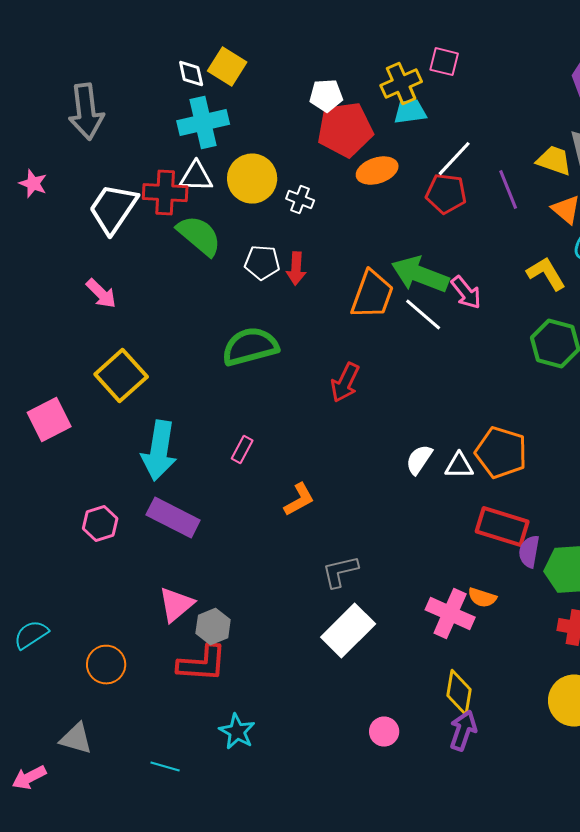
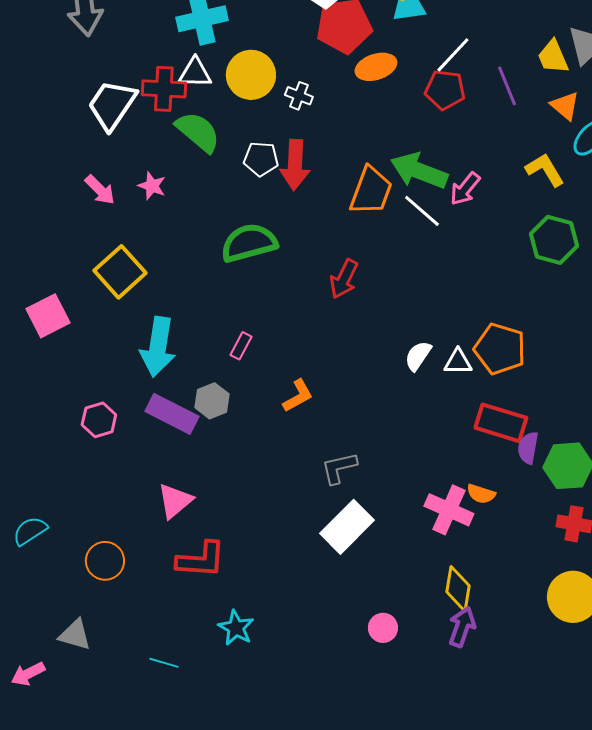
yellow trapezoid: (554, 161) -> (553, 57), turned -132
pink star: (33, 184) -> (152, 186), moved
red arrow: (296, 269) -> (295, 165), size x1.5
pink arrow: (466, 293) -> (465, 189), turned 78
gray hexagon: (213, 627) -> (212, 401), moved

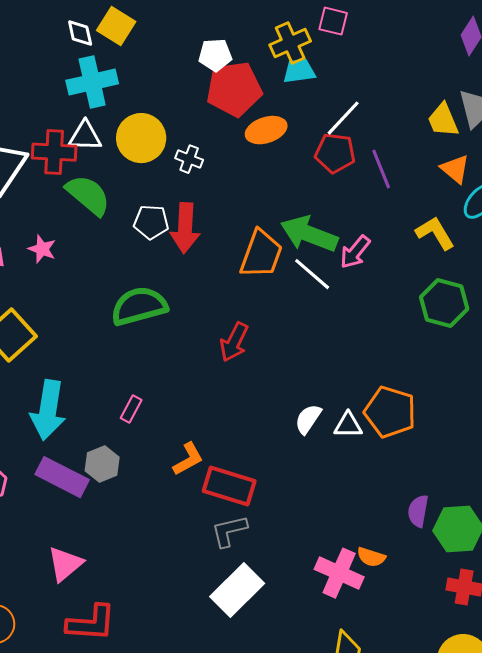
purple line: (507, 86) -> (381, 169), moved
red rectangle: (501, 423) -> (229, 486), moved

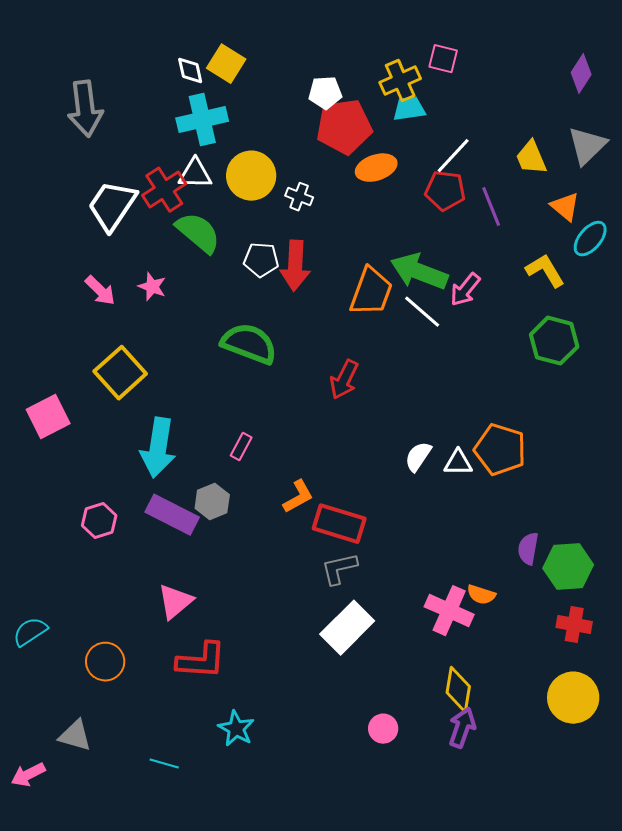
yellow trapezoid: (443, 120) -> (531, 158), moved
red cross: (54, 152) -> (164, 190), turned -36
green semicircle: (139, 306) -> (249, 344), turned 36

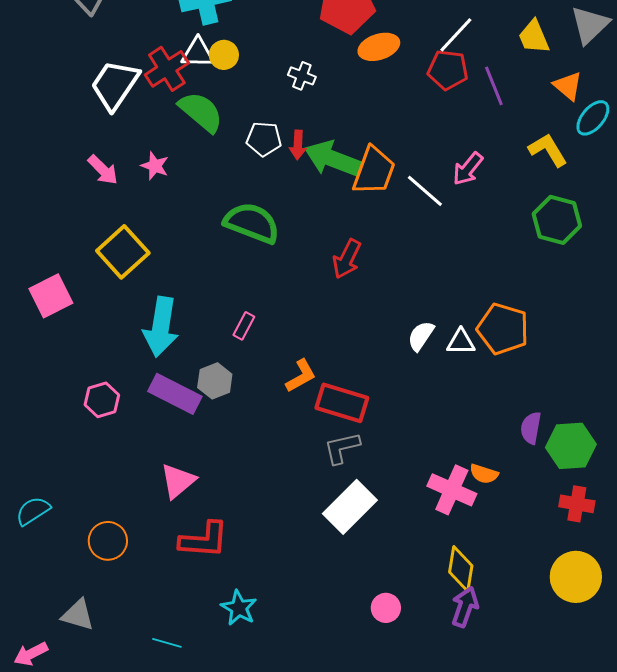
yellow circle: (251, 176) -> (224, 55), moved, size x0.6
red arrow: (295, 266) -> (298, 145), size x0.6
green arrow: (419, 272) -> (333, 159), moved

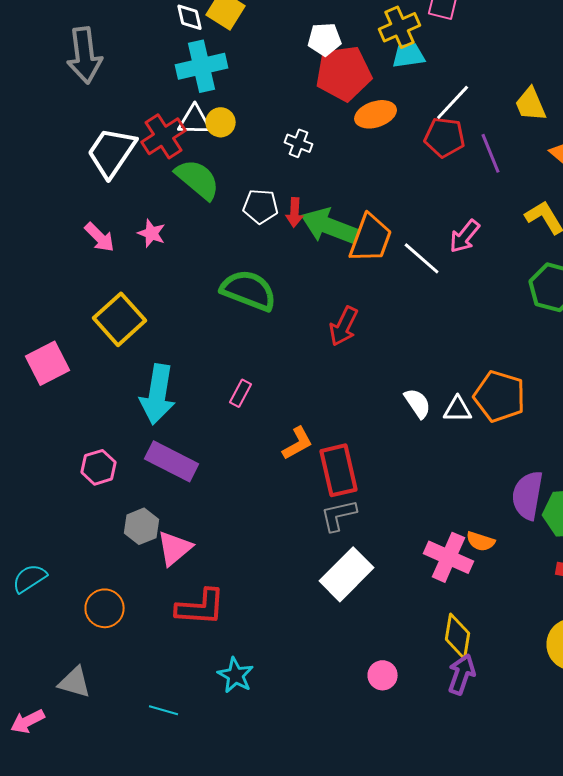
white semicircle: (421, 336) -> (418, 403), turned 112
gray hexagon: (215, 381) -> (142, 526), moved
red rectangle: (342, 403) -> (339, 470), turned 60
purple semicircle: (531, 428) -> (528, 495), size x1.5

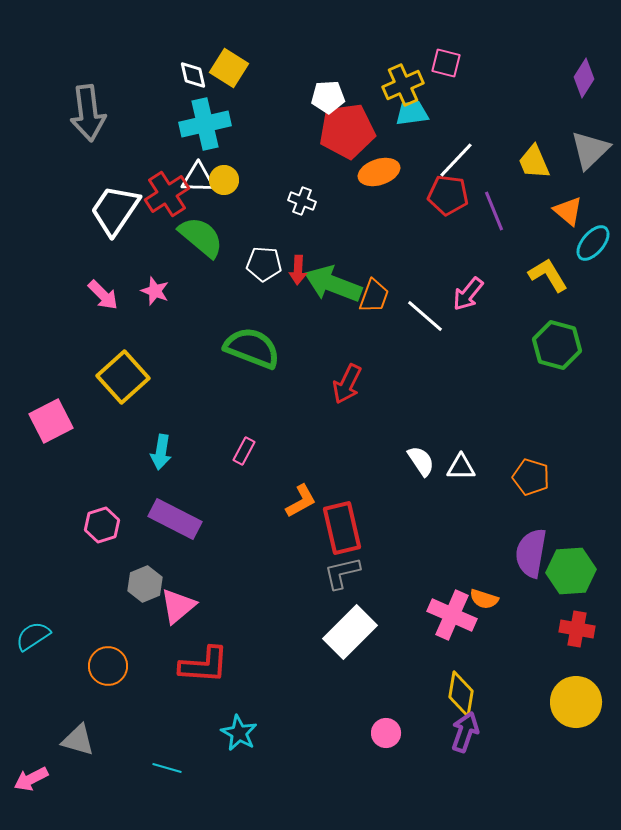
orange trapezoid: (371, 238) -> (374, 296), size x0.7
cyan arrow: (158, 394) -> (161, 452), size x0.6
orange pentagon: (500, 396) -> (531, 477), moved, size x0.7

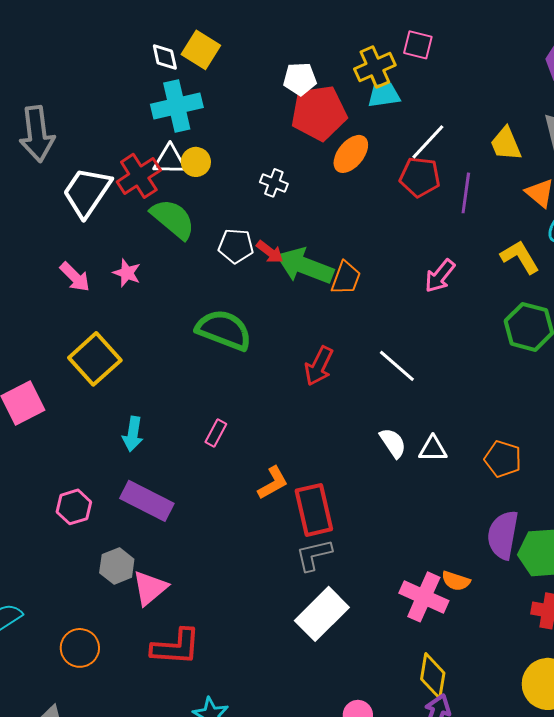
gray arrow: (88, 113) -> (37, 134), moved
orange ellipse: (379, 172) -> (351, 154), turned -33
purple line: (494, 211) -> (466, 193), turned 30
red arrow: (298, 270) -> (270, 252), turned -56
white line: (425, 316) -> (397, 366), moved

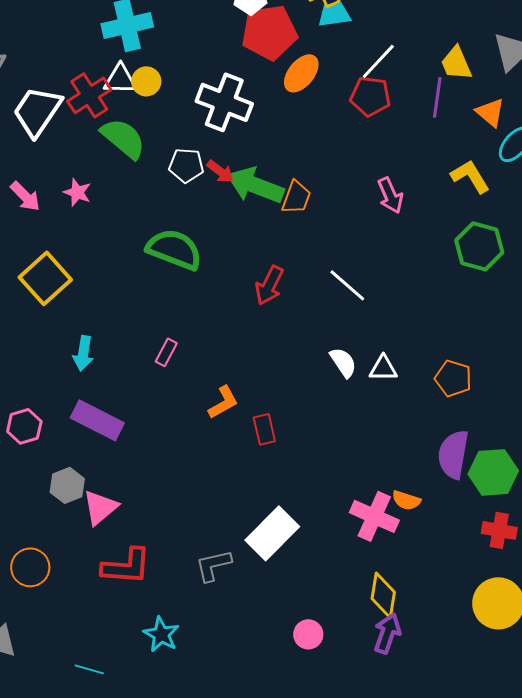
white cross: (274, 183) -> (224, 102), size x2.0
purple line: (466, 193) -> (437, 97), moved
pink arrow: (440, 276) -> (390, 195), turned -63
red rectangle: (314, 510) -> (264, 429), size x0.6
gray L-shape: (314, 555) -> (213, 565), moved

